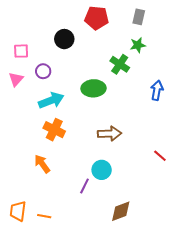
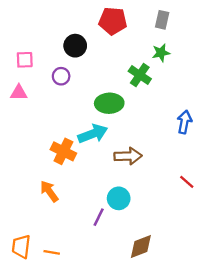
purple circle: (43, 71) -> (61, 76), moved
pink triangle: (16, 79) -> (19, 93), turned 49
blue arrow: (157, 90) -> (184, 122), moved
cyan arrow: (51, 100) -> (93, 134), moved

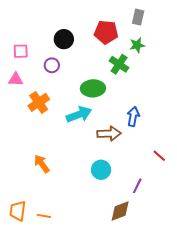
red pentagon: (113, 21) -> (106, 32), moved
blue arrow: (184, 122) -> (133, 117), moved
orange cross: (63, 151) -> (39, 102), moved, turned 30
purple line: (99, 217) -> (137, 186), moved

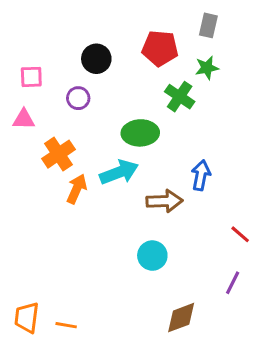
orange arrow: (42, 164) -> (77, 189), moved, turned 60
purple line: (137, 186) -> (233, 283), moved

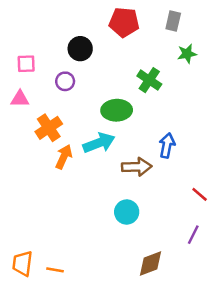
red pentagon: (160, 48) -> (124, 22), moved
green star: (207, 68) -> (187, 54), moved

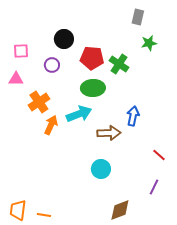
red pentagon: (124, 22) -> (92, 58), moved

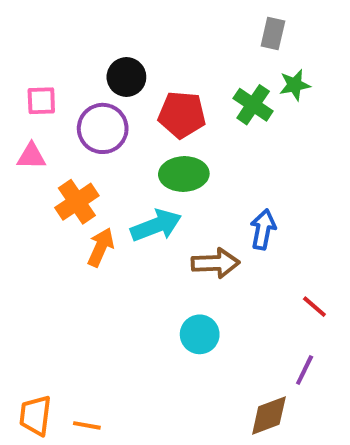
green cross: (119, 64) -> (253, 105), moved
purple circle: (52, 65) -> (103, 128), size x1.6
brown diamond: (120, 210) -> (269, 416), moved

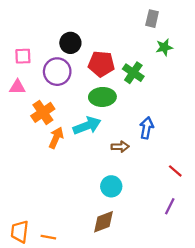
green cross: (253, 105) -> (133, 73), moved
brown arrow: (216, 263) -> (120, 147), size x0.7
brown diamond: (269, 416) -> (104, 222), moved

